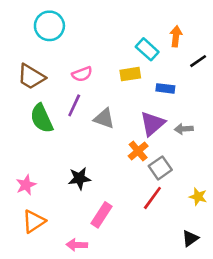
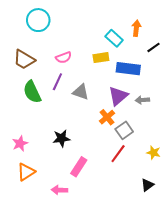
blue rectangle: (165, 88) -> (128, 69), size x1.6

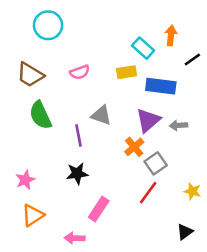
purple line: (57, 82) -> (78, 136), moved, turned -36

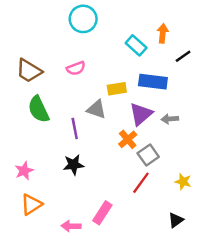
cyan circle: (48, 25) -> (83, 19), moved
yellow rectangle: (127, 72) -> (117, 89), moved
pink rectangle: (99, 209) -> (102, 213), moved

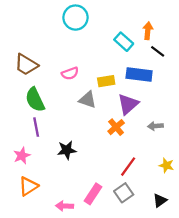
black line: (183, 56) -> (158, 51), moved, turned 72
pink semicircle: (76, 68) -> (70, 73), moved
gray arrow: (170, 119) -> (155, 126), moved
purple line: (75, 129) -> (36, 127), moved
gray square: (148, 155) -> (124, 193), moved

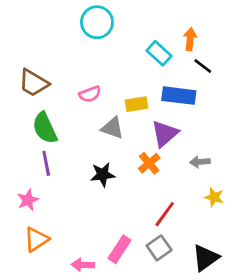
black star: (67, 150) -> (103, 175), moved
yellow star: (166, 165) -> (214, 197), moved
black triangle: (160, 200) -> (206, 258), size x1.5

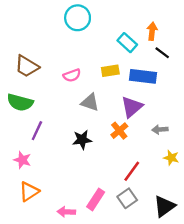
yellow rectangle: (136, 104) -> (110, 71), moved
green semicircle: (45, 128) -> (20, 102), moved, turned -50
purple line: (46, 163) -> (37, 131), turned 36
pink star: (28, 200) -> (22, 160), turned -30

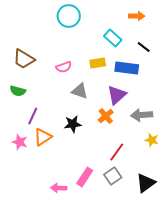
orange arrow: (152, 31) -> (137, 16), moved, turned 84
green semicircle: (20, 102) -> (18, 91), size x0.7
gray arrow: (160, 129) -> (142, 115), size x1.5
orange triangle: (29, 192) -> (43, 137), moved

